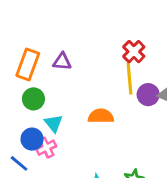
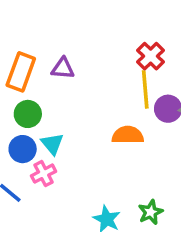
orange semicircle: (101, 116) -> (128, 135), moved
blue circle: (32, 139) -> (23, 149), moved

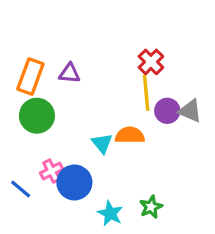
green circle: (28, 114) -> (37, 116), size x1.4
cyan triangle: (52, 144) -> (102, 143), moved
blue circle: (23, 149) -> (74, 182), moved, size x1.4

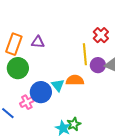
red cross: (151, 62) -> (101, 35), moved
blue circle: (74, 182) -> (41, 92), moved
green star: (151, 207) -> (74, 124), moved

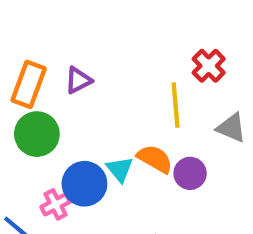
purple triangle: (38, 42) -> (78, 80), turned -32
purple circle: (98, 65) -> (190, 173), moved
orange semicircle: (75, 80) -> (155, 159), turned 30

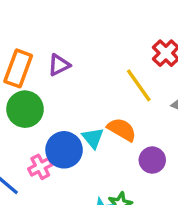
yellow line: (176, 105) -> (139, 85), turned -30
purple circle: (190, 173) -> (152, 160), moved

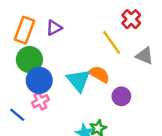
cyan triangle: (93, 138) -> (78, 80), size x1.5
blue circle: (64, 150) -> (39, 80), moved

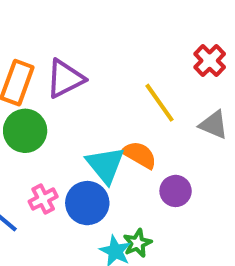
red cross: (131, 19) -> (210, 61), moved
purple triangle: (54, 28) -> (65, 79), size x1.5
blue circle: (39, 80) -> (87, 203), moved

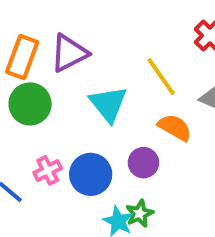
orange semicircle: (139, 155) -> (175, 127), moved
cyan triangle: (105, 165) -> (108, 104), moved
purple circle: (176, 191) -> (143, 163), moved

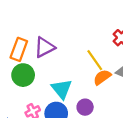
cyan triangle: (108, 104) -> (62, 89), moved
orange semicircle: (175, 127) -> (102, 77), moved, turned -66

